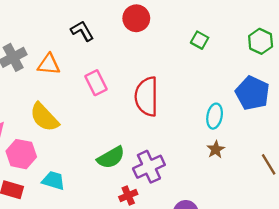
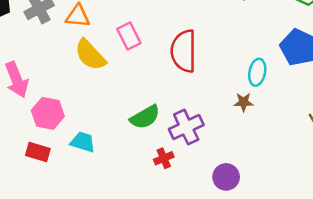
yellow semicircle: (44, 117) -> (90, 55), moved
brown star: (216, 149) -> (244, 102), moved, turned 30

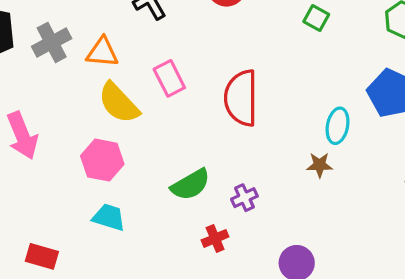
pink hexagon: (48, 113) -> (102, 160), moved
purple cross: (186, 127) -> (244, 198), size x0.6
red rectangle: (38, 152) -> (42, 256), moved

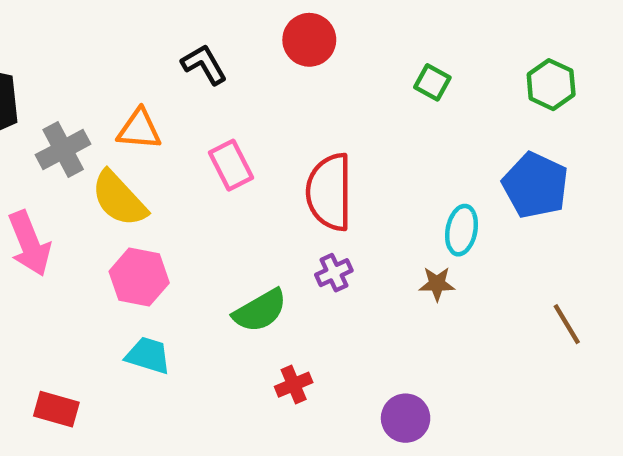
gray cross: (52, 42) -> (63, 149), moved
yellow semicircle: (119, 103) -> (119, 199), moved
purple cross: (244, 198) -> (334, 273), moved

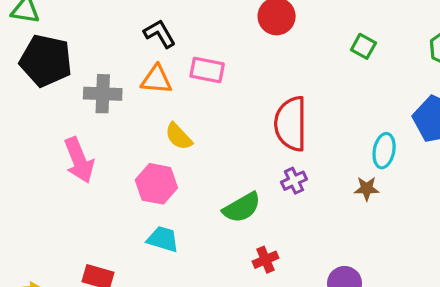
black L-shape: (204, 64) -> (160, 34), moved
gray cross: (63, 149) -> (103, 94), turned 30
pink rectangle: (231, 165) -> (207, 70), moved, turned -52
yellow semicircle: (119, 199) -> (179, 136), moved, size x0.7

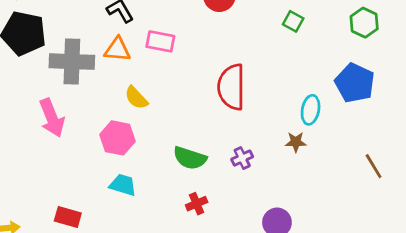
gray cross: (103, 94) -> (72, 62), size x1.4
purple cross: (294, 181) -> (242, 158), moved
green semicircle: (242, 208) -> (190, 158), turned 48
red cross: (265, 260) -> (197, 204), moved

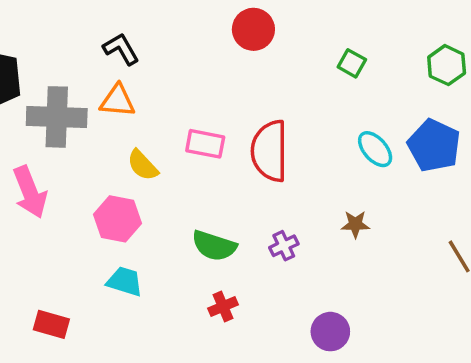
pink rectangle: (160, 41) -> (205, 144), moved
cyan ellipse: (311, 110) -> (375, 149), moved, turned -52

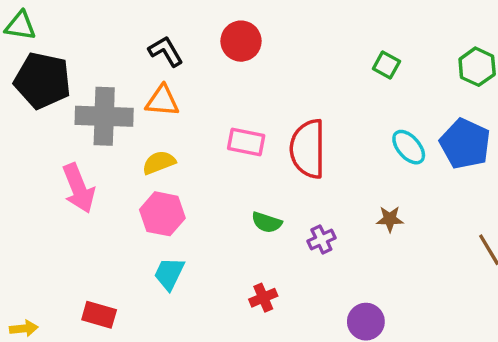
red circle: (253, 29) -> (241, 41), moved
yellow semicircle: (143, 165) -> (159, 163), moved, turned 112
green semicircle: (214, 246) -> (267, 222), moved, size x0.7
cyan trapezoid: (125, 281) -> (169, 274), turned -81

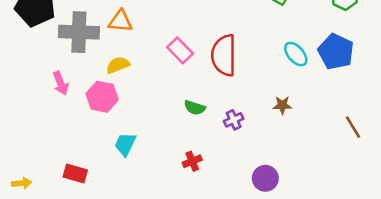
pink rectangle: (246, 142) -> (180, 50), turned 35
pink arrow: (79, 188) -> (61, 83), size x0.7
pink hexagon: (162, 214) -> (102, 97), moved

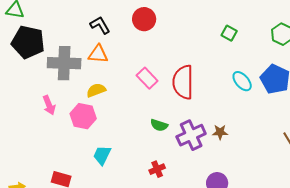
brown star: (282, 105) -> (220, 132), moved
purple cross: (234, 120) -> (191, 135), size x1.8

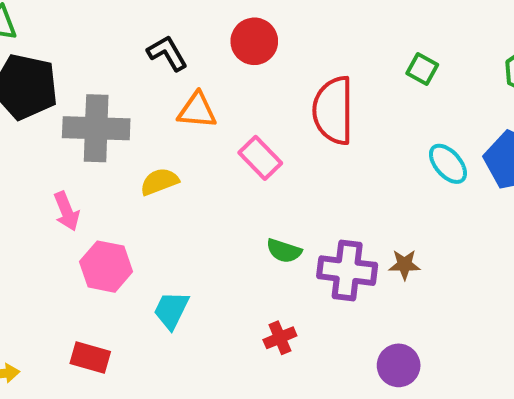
orange triangle: (98, 54) -> (197, 110), moved
red semicircle: (183, 82) -> (333, 110), moved
pink hexagon: (83, 116) -> (106, 267), moved
purple cross: (191, 135) -> (347, 271), turned 32

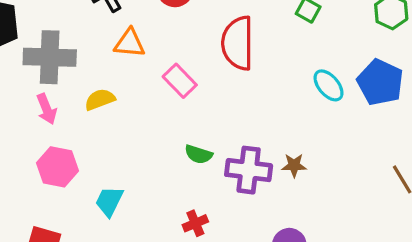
pink arrow: (67, 211) -> (47, 109), moved

